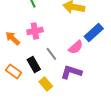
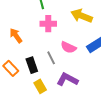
pink cross: (35, 31) -> (48, 24), moved
pink semicircle: (76, 47) -> (68, 47), moved, turned 56

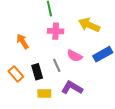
yellow rectangle: (40, 86) -> (44, 93), turned -64

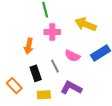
orange arrow: (23, 41) -> (29, 46), moved, turned -133
orange rectangle: (16, 74) -> (14, 86), moved

